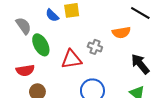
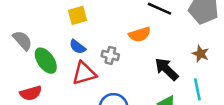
blue semicircle: (52, 15) -> (78, 47), moved

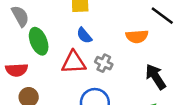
blue semicircle: (78, 47) -> (84, 35), moved
gray cross: (110, 55) -> (104, 63), moved

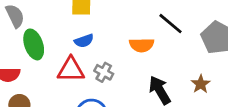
blue semicircle: (84, 35) -> (84, 41), turned -72

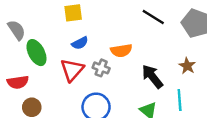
orange semicircle: (142, 45) -> (121, 50), moved
red triangle: (71, 70) -> (72, 70), turned -40

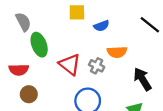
blue semicircle: (80, 43) -> (102, 26), moved
red triangle: (72, 70) -> (70, 64), turned -40

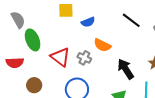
orange semicircle: (117, 52) -> (102, 45), turned 30
brown circle: (29, 94) -> (34, 85), moved

